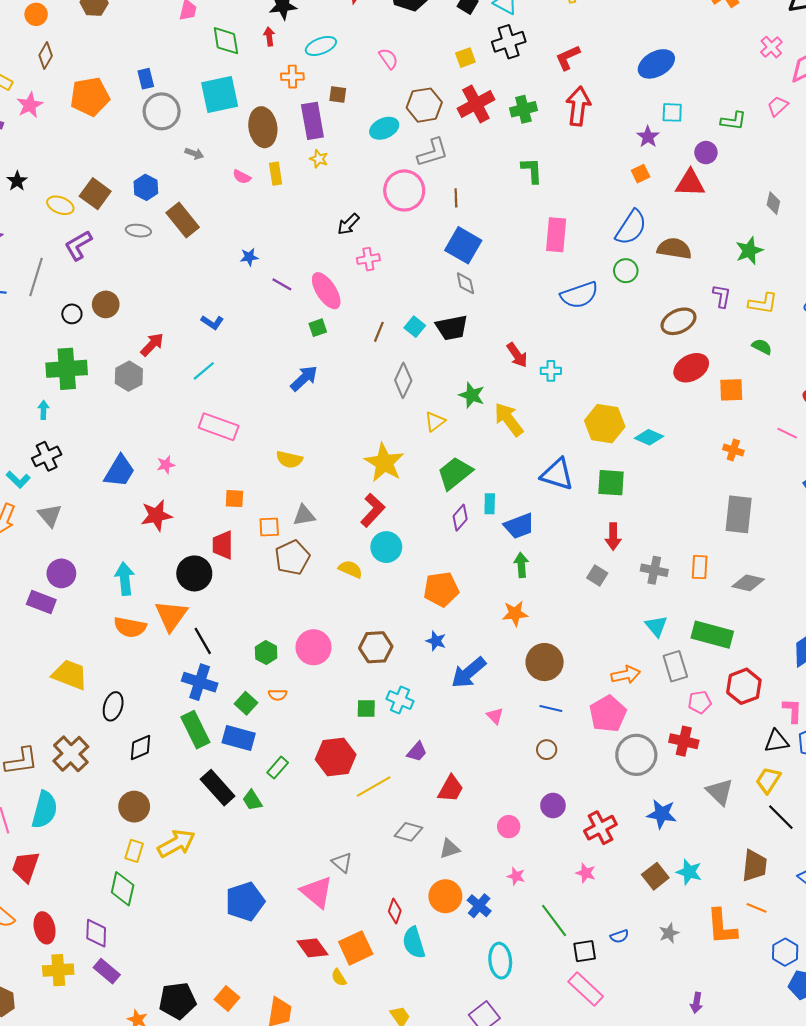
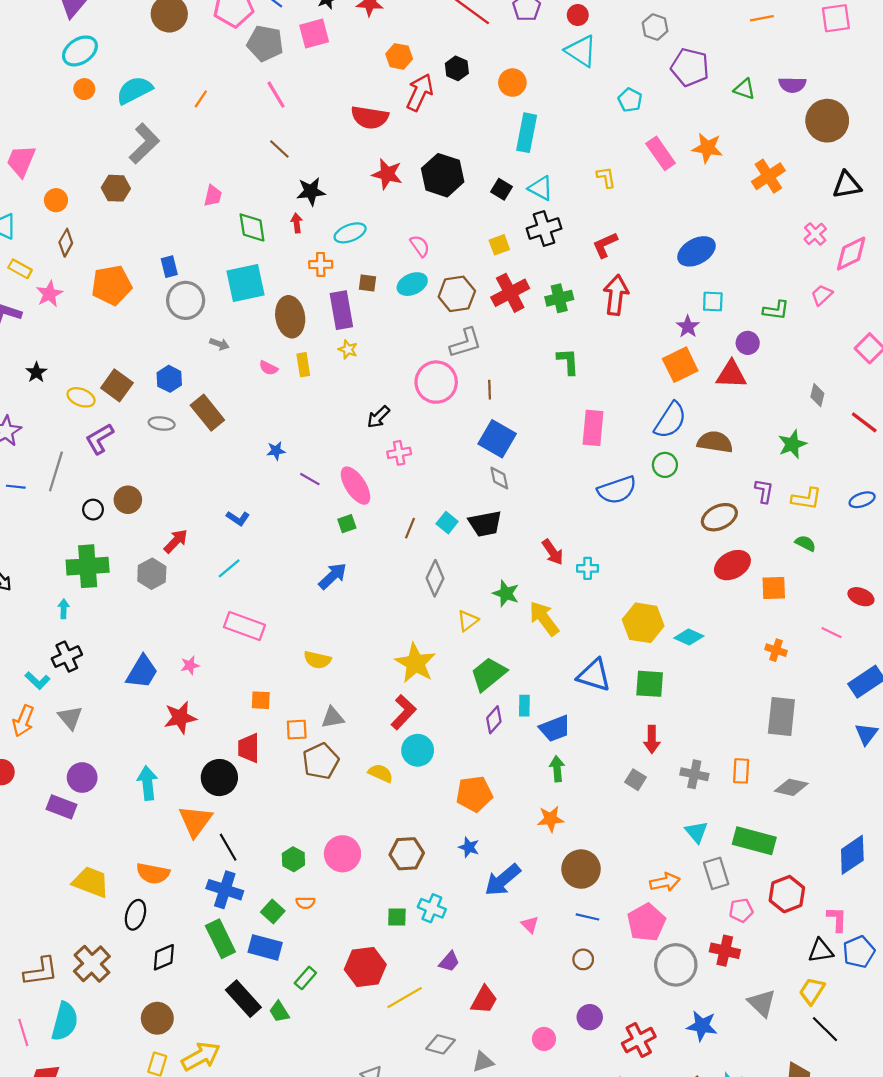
cyan ellipse: (384, 128) -> (412, 284), moved
orange square: (641, 174) -> (680, 365), size x1.8
orange semicircle: (130, 627) -> (153, 873), moved

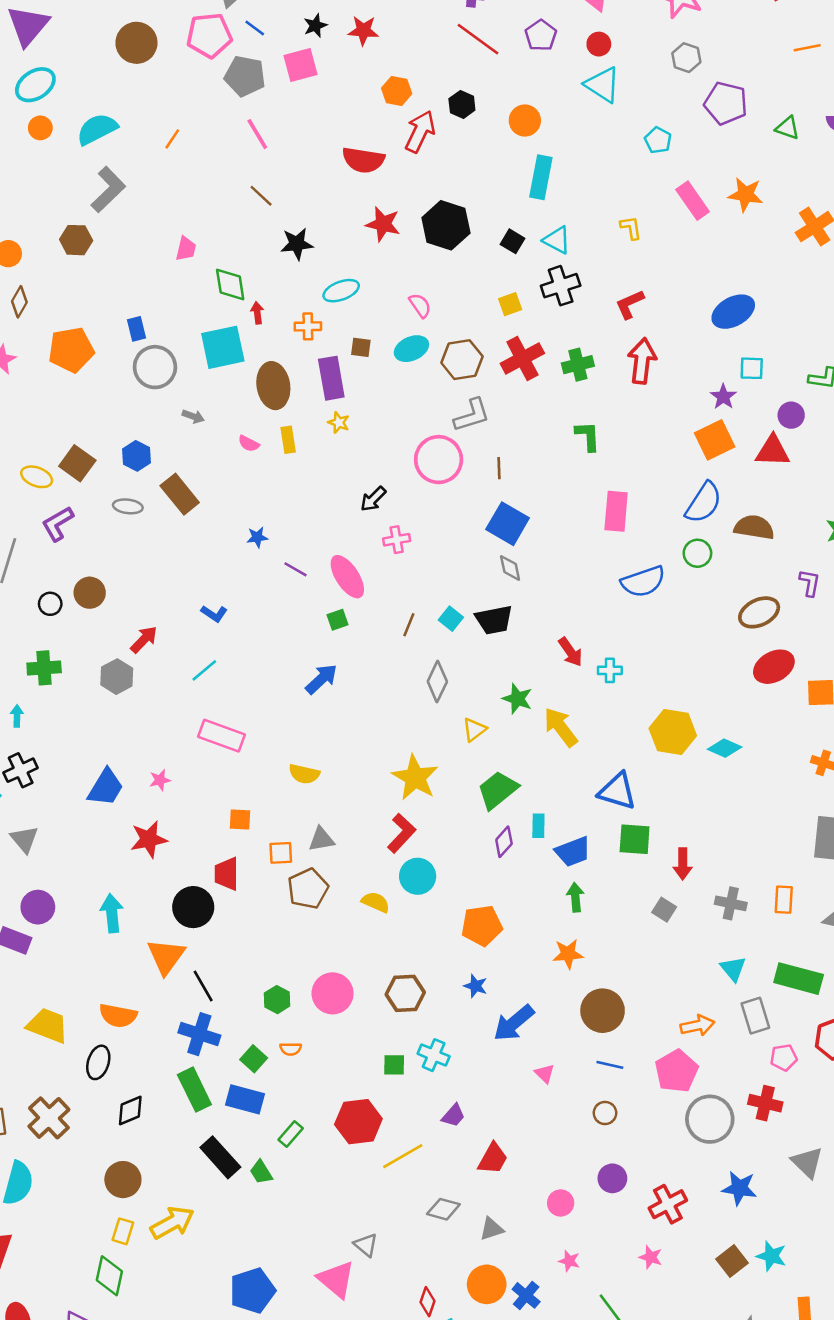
red arrow: (297, 223) -> (257, 313), moved
green cross: (88, 566) -> (44, 668), size x0.7
green square: (650, 684) -> (635, 839), moved

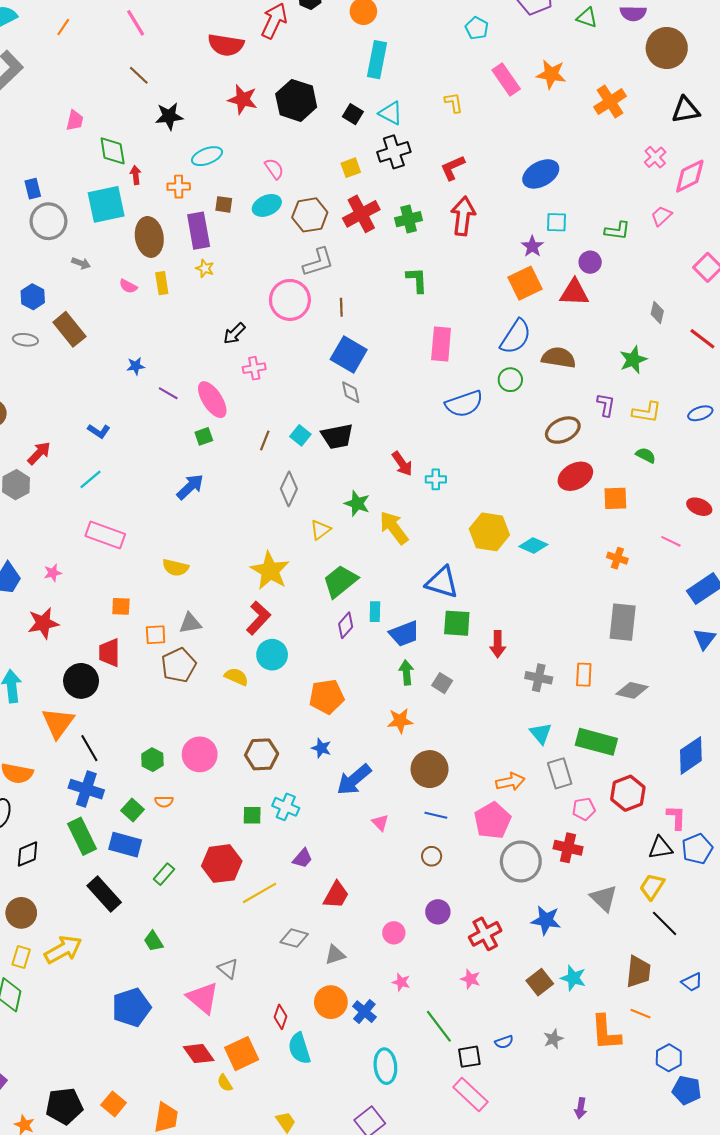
gray square: (664, 910) -> (442, 683), moved
green trapezoid: (261, 1172) -> (153, 941), moved

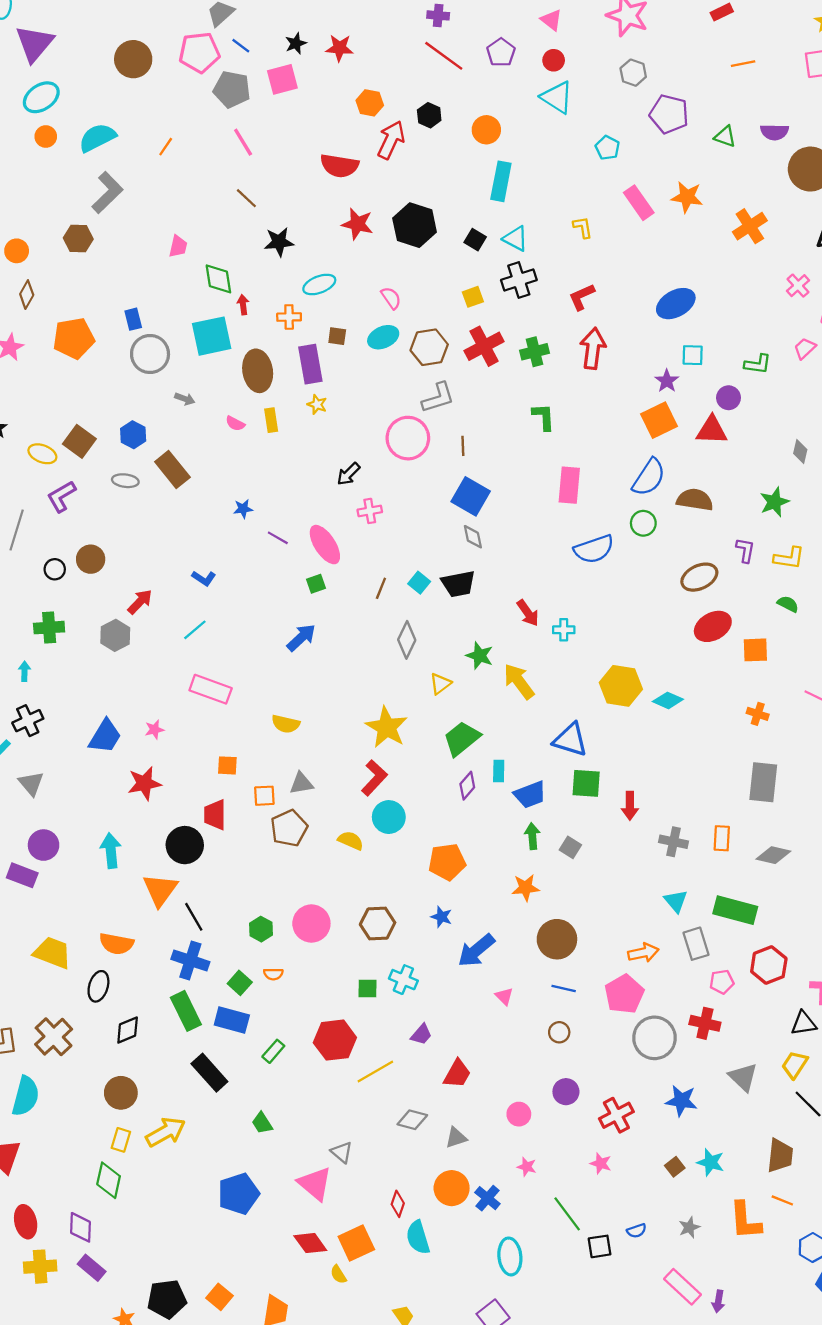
brown square: (540, 982) -> (675, 1167), size x0.7
pink rectangle: (470, 1094) -> (683, 1287), moved

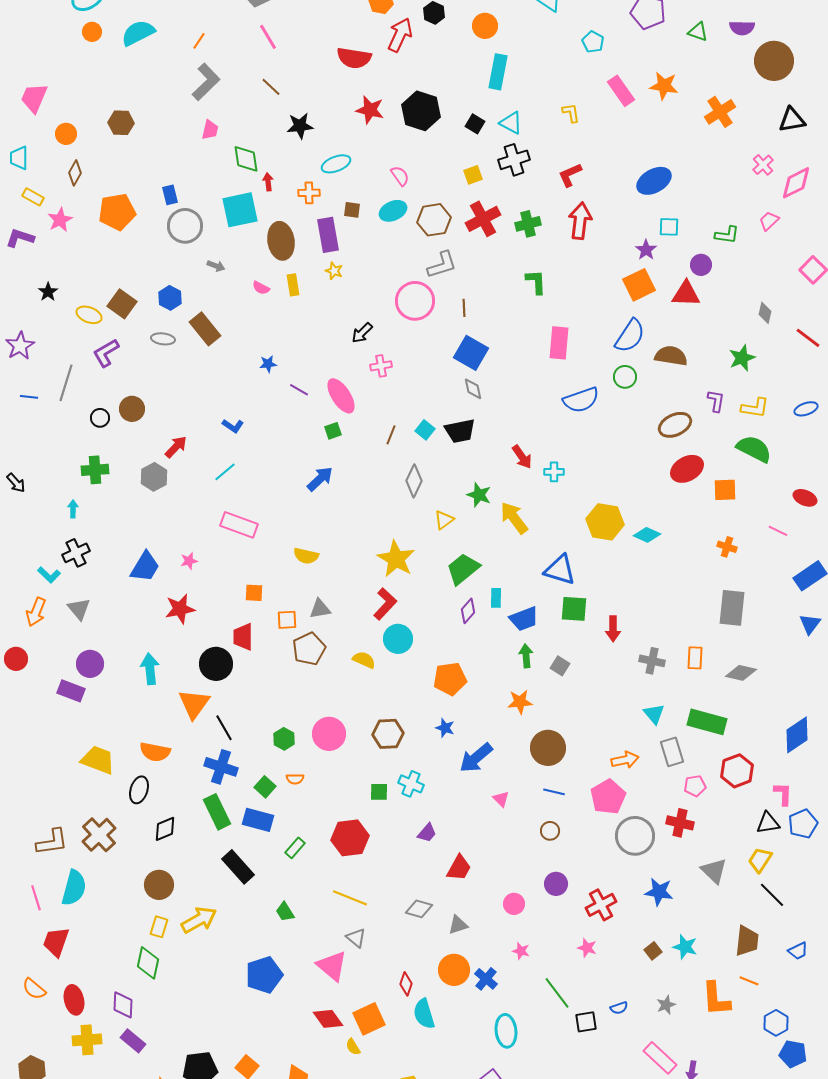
gray L-shape: (107, 193) -> (206, 82), moved
green semicircle: (788, 604) -> (754, 449), size x1.8
yellow line: (375, 1071) -> (350, 898), moved, turned 52

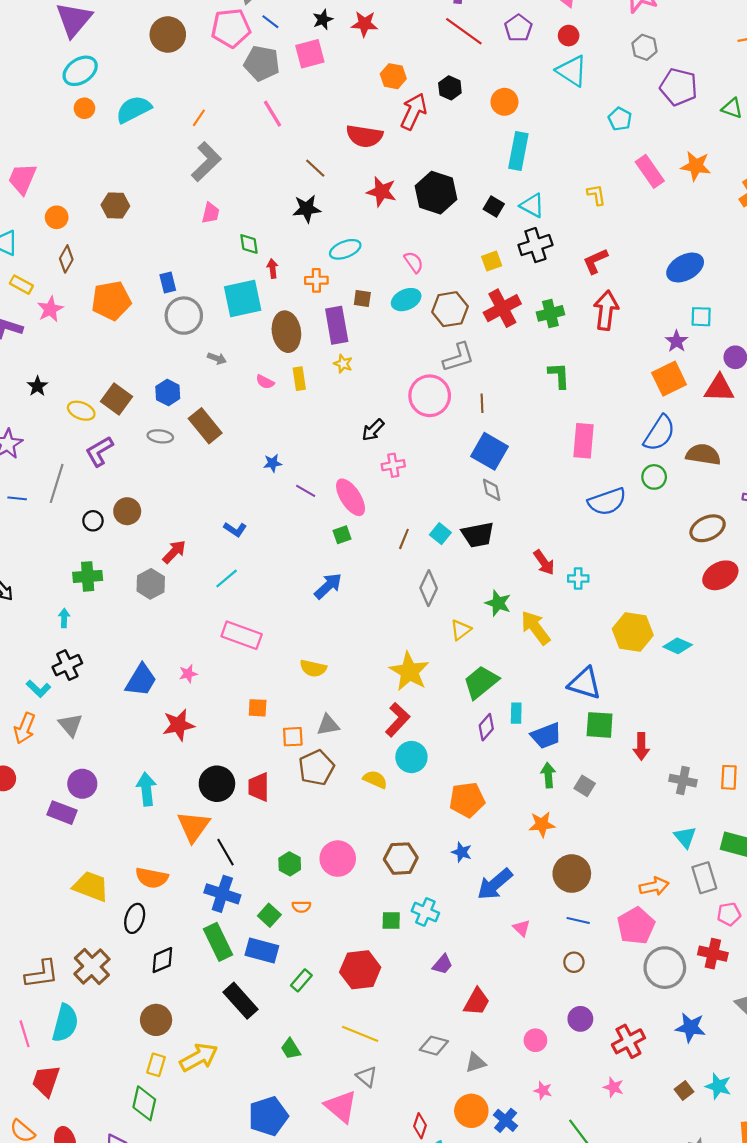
brown line: (271, 87) -> (315, 168), moved
green diamond: (246, 159) -> (249, 244), size x0.7
red trapezoid: (243, 637) -> (259, 787), moved

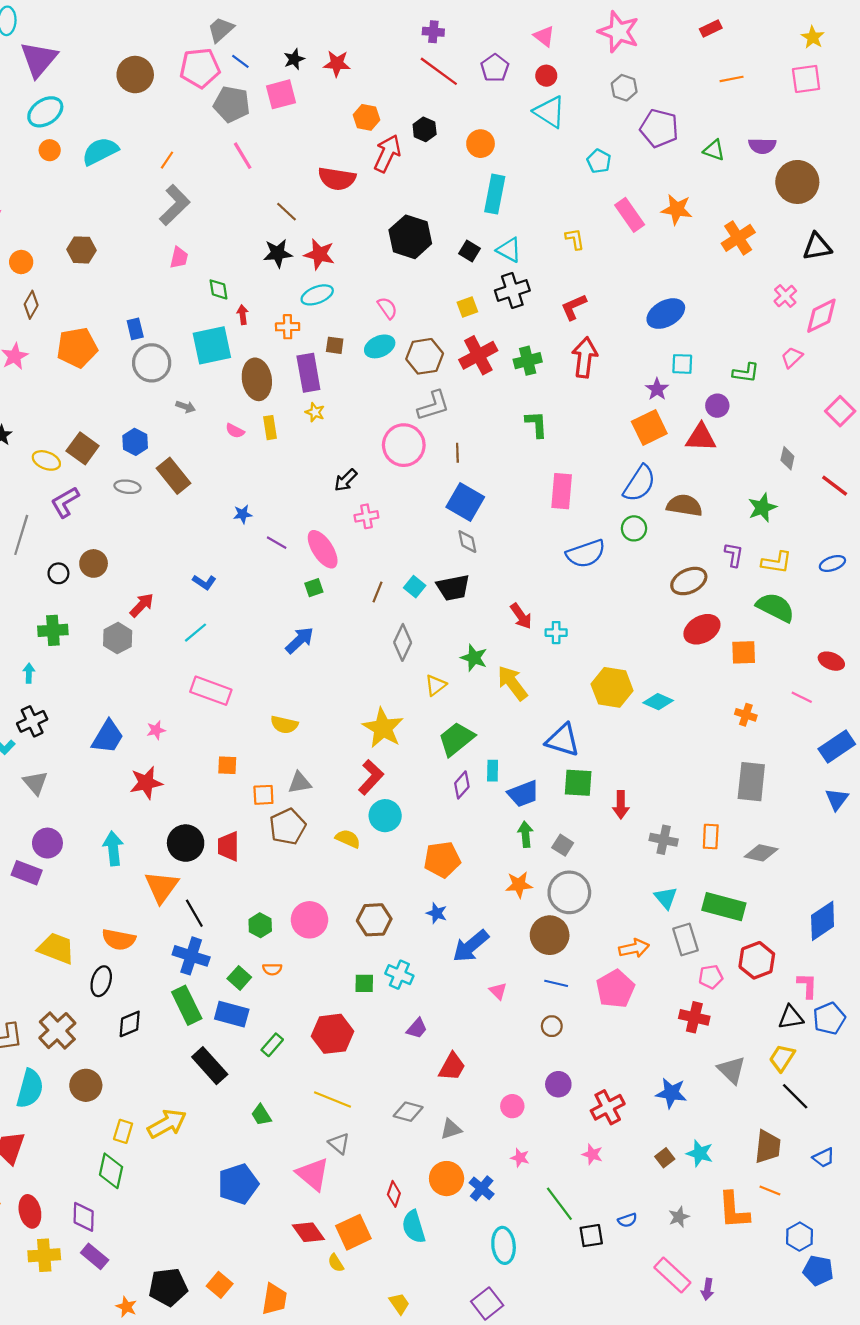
red star: (382, 192) -> (319, 254), moved
gray circle: (665, 968) -> (569, 892), moved
brown circle: (156, 1020) -> (86, 1085), moved

